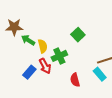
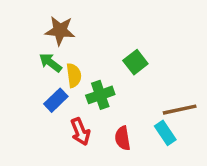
brown star: (14, 27) -> (60, 31), moved
red arrow: (45, 66) -> (80, 132), moved
blue rectangle: (29, 72) -> (56, 100), moved

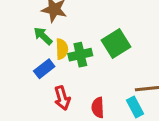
green square: (135, 62) -> (116, 43), size x1.4
green cross: (100, 95) -> (80, 55), moved

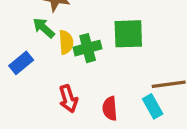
green square: (116, 43) -> (128, 34), turned 32
blue rectangle: (44, 69) -> (21, 63), moved

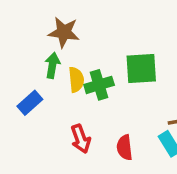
green arrow: (44, 28) -> (52, 65), turned 60

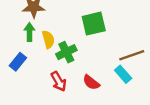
green cross: (99, 85) -> (66, 52), moved
red semicircle: (125, 147) -> (91, 82), turned -36

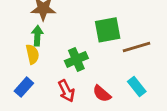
yellow semicircle: (48, 39) -> (32, 54), moved
brown line: (132, 55) -> (136, 47), moved
blue rectangle: (18, 62) -> (24, 87), moved

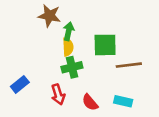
green arrow: (37, 36) -> (69, 31), moved
yellow semicircle: (32, 54) -> (68, 47), moved
cyan rectangle: (137, 87) -> (123, 101), turned -48

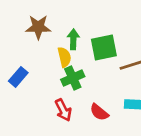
green arrow: (69, 31) -> (73, 39), moved
blue rectangle: (20, 84) -> (18, 77), moved

